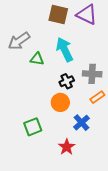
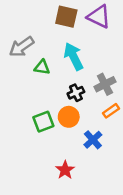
gray cross: (92, 74) -> (105, 84), turned -30
green square: (33, 127) -> (43, 122), moved
red star: (67, 147) -> (65, 170), moved

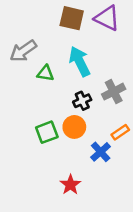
orange rectangle: (111, 111) -> (120, 132), moved

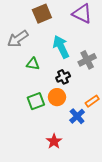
brown square: (72, 18) -> (42, 14), moved, turned -36
green triangle: (45, 73) -> (33, 64), moved
gray cross: (114, 92) -> (87, 60), moved

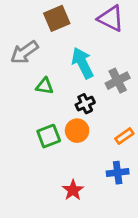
blue cross: (77, 116) -> (118, 173), moved, turned 35

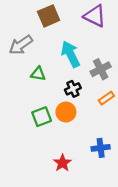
orange rectangle: (124, 136) -> (106, 98), moved

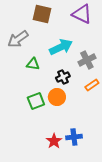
brown square: (49, 16) -> (42, 14), turned 36
cyan arrow: (71, 54) -> (61, 47), turned 90
blue cross: (101, 148) -> (74, 137), moved

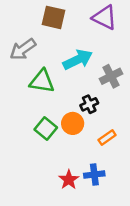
green triangle: (33, 64) -> (42, 81), size x1.5
black cross: (63, 77) -> (89, 104), moved
orange rectangle: (92, 85) -> (107, 137), moved
green square: (36, 101) -> (46, 129), turned -30

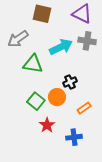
gray cross: (111, 76) -> (87, 41), moved, turned 36
red star: (69, 180) -> (47, 125), moved

